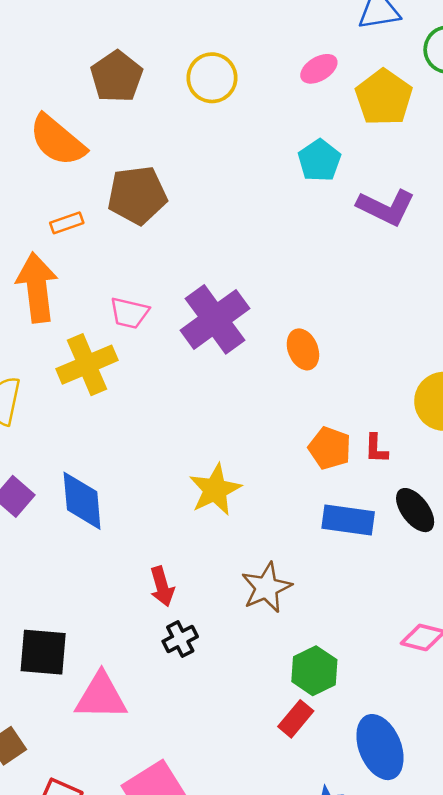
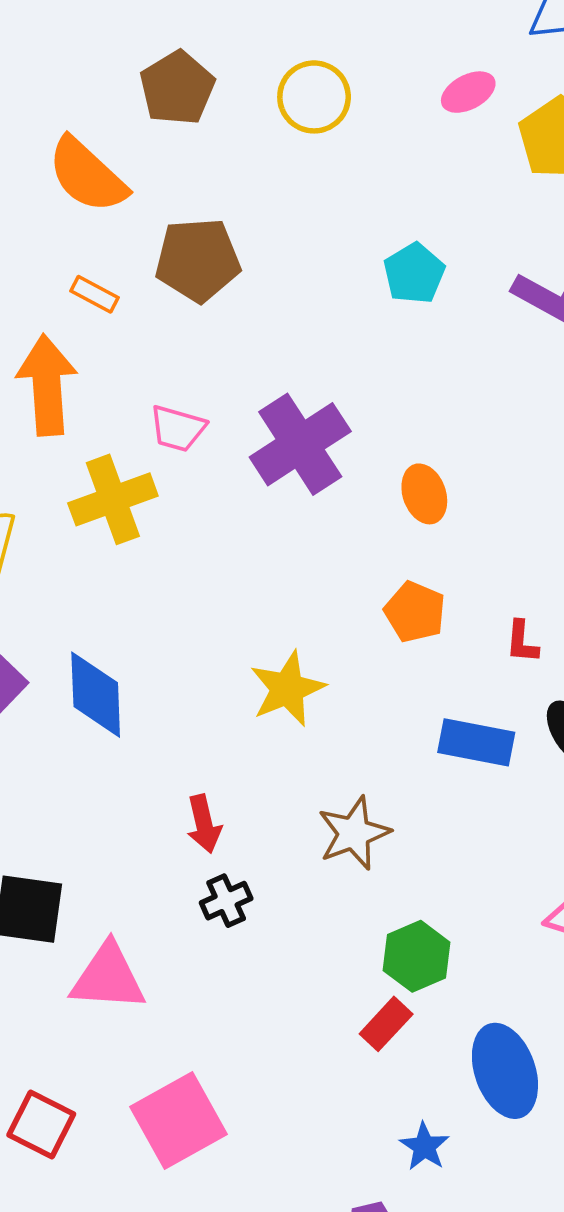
cyan pentagon: (319, 160) -> (414, 273), moved
orange rectangle: (67, 223) -> (94, 294), turned 44
orange pentagon: (330, 448) -> (415, 612), moved

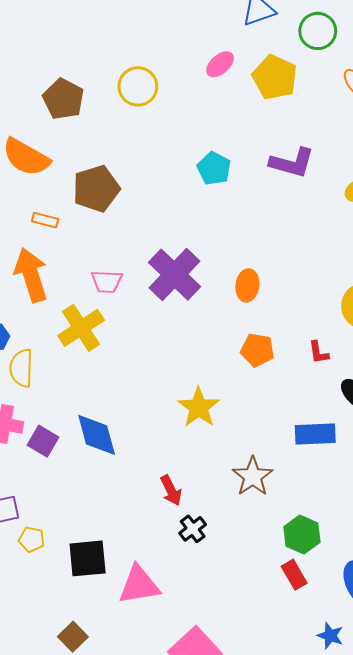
orange ellipse: (424, 494) -> (247, 285), turned 40
blue rectangle: (476, 742) -> (315, 434), moved
red rectangle: (386, 1024) -> (294, 575), turned -60

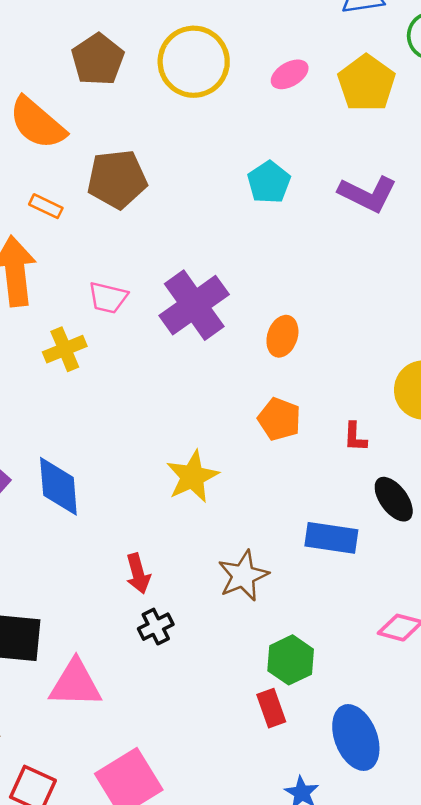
pink ellipse: (220, 64) -> (290, 74), moved
yellow circle: (138, 86) -> (194, 62), size x1.4
yellow cross: (81, 328) -> (65, 349), size x0.7

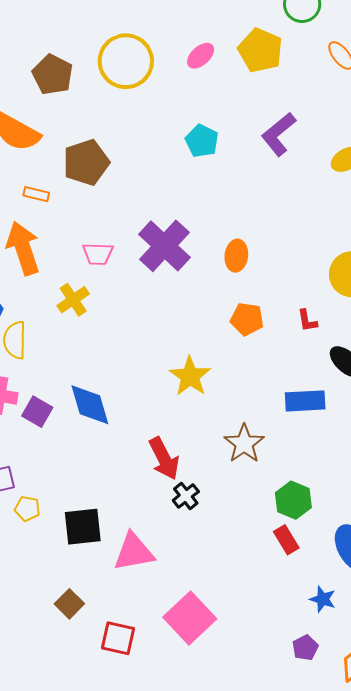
purple L-shape: (368, 194) -> (279, 134), turned 126
red arrow: (138, 574) -> (164, 458), size x1.4

